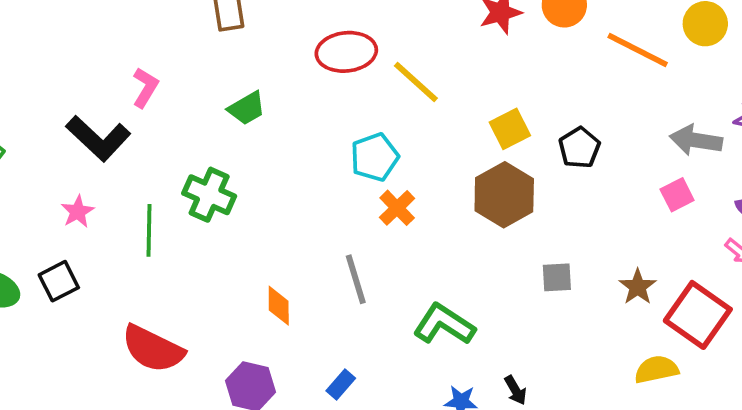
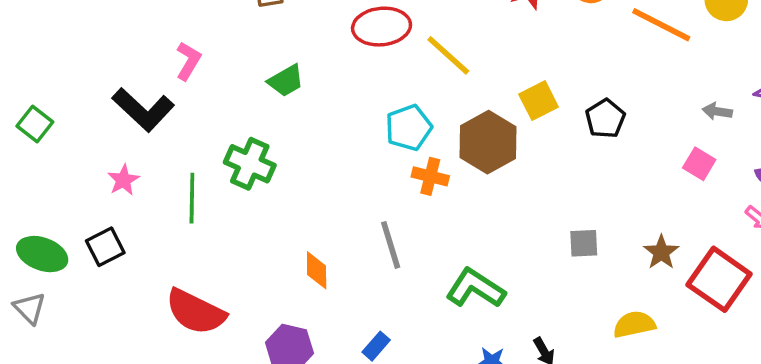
gray arrow: (696, 140) -> (717, 111), size x0.6
brown hexagon: (504, 195) -> (488, 142), moved
pink square: (677, 195) -> (699, 164), turned -32
orange cross: (397, 208) -> (430, 176), turned -32
yellow semicircle: (656, 369) -> (634, 324), moved

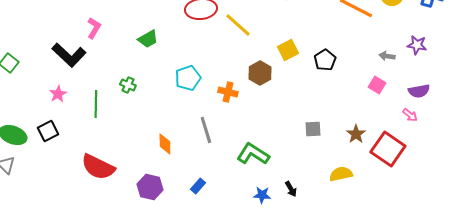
cyan pentagon: (409, 128) -> (188, 78), moved
brown hexagon: (488, 142) -> (260, 73), size x0.7
green cross: (250, 164) -> (128, 85), size x0.6

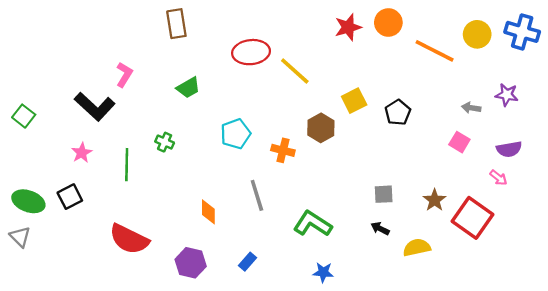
black arrow: (291, 189) -> (380, 229), moved, turned 147

